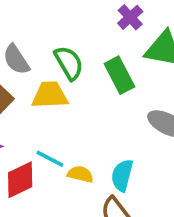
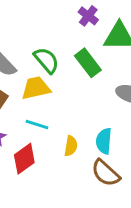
cyan line: (50, 159) -> (37, 125), moved
yellow semicircle: (80, 174) -> (71, 146), turned 96

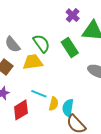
cyan line: (37, 125) -> (39, 94), moved
cyan semicircle: (104, 141) -> (68, 108), moved

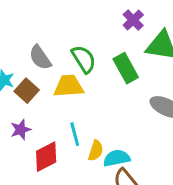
cyan line: (39, 94) -> (75, 134), turned 49
cyan semicircle: (68, 108) -> (117, 158), turned 66

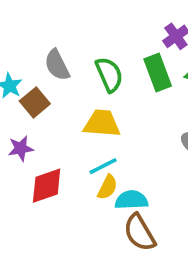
green rectangle: (126, 68) -> (158, 72), moved
yellow trapezoid: (69, 86) -> (102, 123), moved
cyan line: (75, 134) -> (103, 166), moved, turned 70

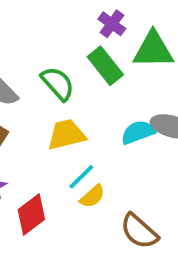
yellow semicircle: (107, 187) -> (92, 196), turned 40
cyan semicircle: (131, 200) -> (138, 132), moved

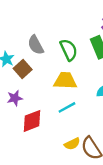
yellow semicircle: (92, 196) -> (72, 144), moved

